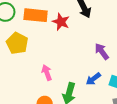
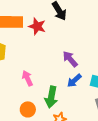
purple arrow: (102, 51) -> (70, 59), moved

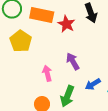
purple arrow: (70, 59) -> (73, 61), moved

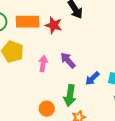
pink arrow: (47, 73) -> (43, 64), moved, turned 35

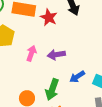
purple arrow: (68, 60) -> (56, 55), turned -66

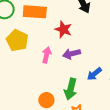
red star: (49, 17) -> (63, 29), moved

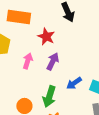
purple arrow: (72, 54) -> (53, 61), turned 126

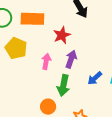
red star: (46, 37) -> (62, 35), turned 30
green arrow: (49, 97) -> (63, 85), moved

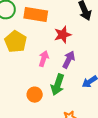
orange circle: (48, 107) -> (35, 95), moved

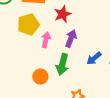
yellow pentagon: (16, 42) -> (28, 24), moved, turned 30

